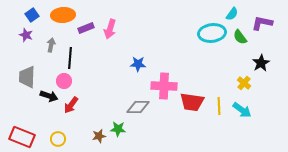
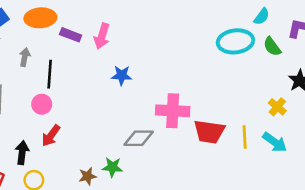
purple rectangle: (86, 28) -> (71, 35), turned 42
blue star: (138, 64) -> (122, 75), moved
black arrow: (49, 96) -> (22, 153), moved, turned -102

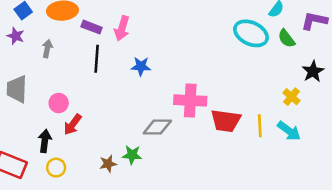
cyan ellipse: (235, 41) -> (251, 33), turned 32
black line: (50, 74) -> (97, 59), moved
pink circle: (42, 104) -> (59, 103), moved

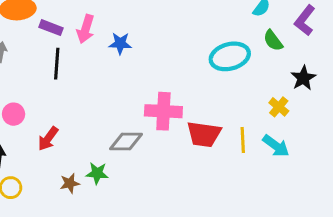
purple L-shape: (314, 21) -> (305, 20), turned -64
cyan ellipse: (251, 33) -> (230, 56), moved, turned -40
blue star: (141, 66) -> (120, 43), moved
red arrow: (73, 125) -> (48, 139), moved

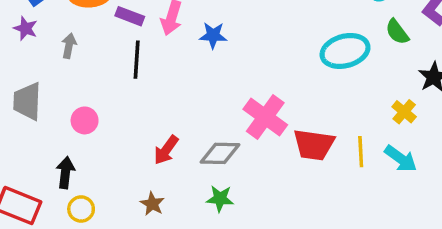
pink cross: (163, 111) -> (265, 117), turned 33
red arrow: (48, 139) -> (166, 150), moved
green star: (97, 173) -> (220, 199), moved
brown star: (70, 183) -> (152, 204), turned -30

